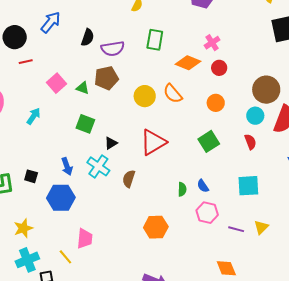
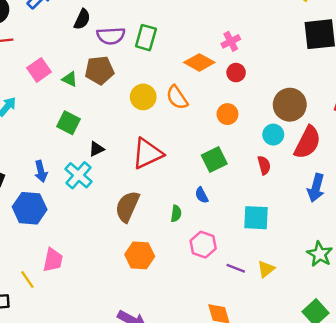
green rectangle: (155, 40) -> (146, 38), moved
brown semicircle: (129, 179) -> (127, 206), moved, size x1.5
blue semicircle: (203, 186) -> (202, 195), moved

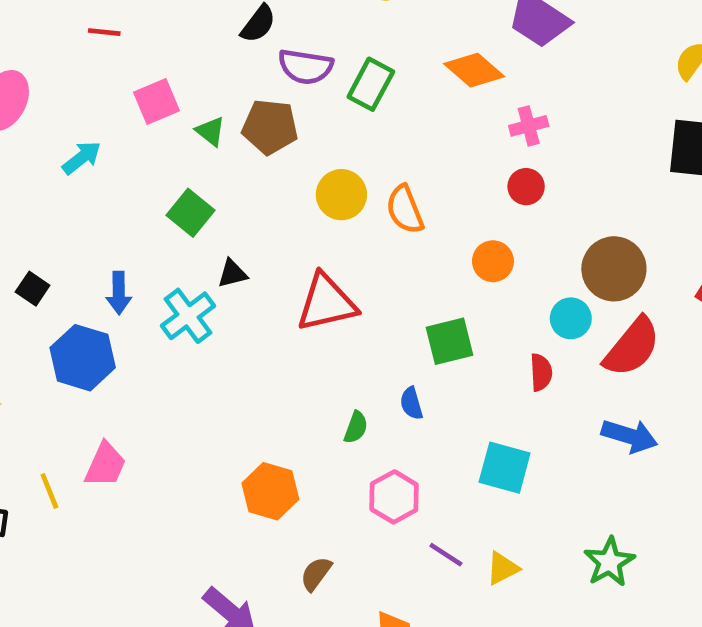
orange diamond: (199, 62) -> (474, 70), moved
blue arrow: (316, 188) -> (630, 436), turned -100
brown semicircle: (127, 206) -> (316, 574), moved, size x0.6

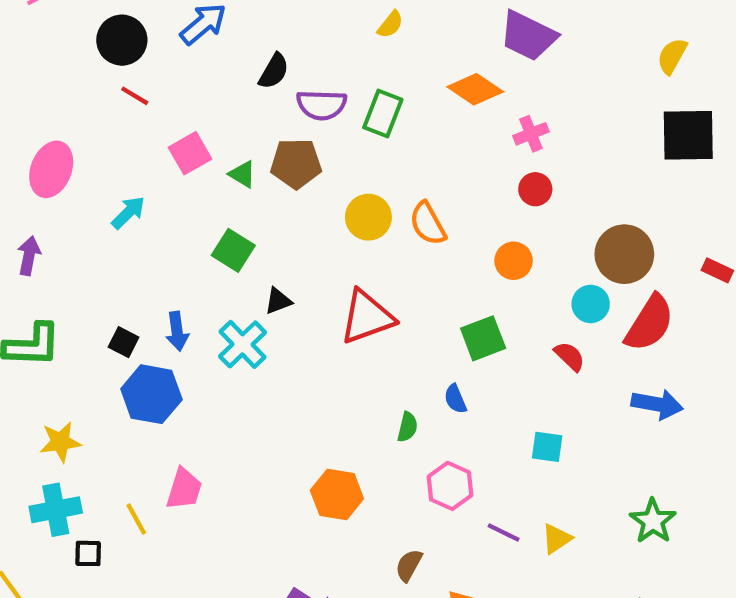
red line: (104, 32) -> (135, 96), turned 32
black square: (33, 289) -> (124, 342), moved
red semicircle: (541, 372) -> (570, 356), turned -36
cyan square: (505, 468) -> (547, 447), size x0.7
brown semicircle: (316, 574) -> (409, 565), moved

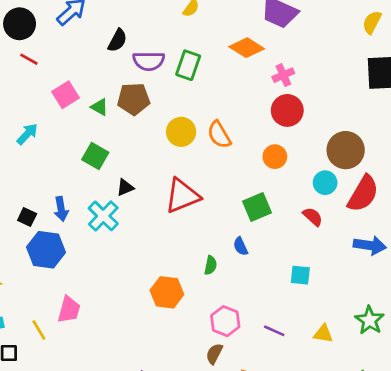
red circle: (535, 189) -> (287, 110), size x1.5
pink hexagon: (450, 486) -> (225, 321), moved
orange hexagon: (337, 495) -> (167, 292), moved
yellow triangle: (556, 539) -> (323, 334), moved, turned 45

